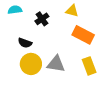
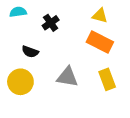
yellow triangle: (72, 11) -> (100, 16), moved
yellow circle: (31, 64) -> (20, 82), moved

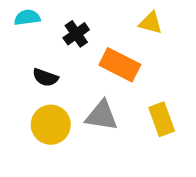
orange rectangle: (100, 42) -> (120, 65), moved
yellow circle: (20, 82) -> (51, 125), moved

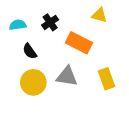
cyan semicircle: (27, 17) -> (18, 25), moved
black semicircle: (45, 77) -> (30, 51), turned 35

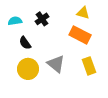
orange rectangle: (79, 43) -> (80, 35), moved
gray triangle: (67, 76) -> (56, 64), turned 30

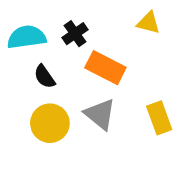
cyan semicircle: (15, 21) -> (27, 37), size x1.5
orange rectangle: (80, 35) -> (105, 68), moved

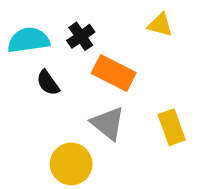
yellow circle: (50, 123) -> (71, 164), moved

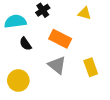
black cross: (81, 36) -> (43, 10), moved
yellow circle: (71, 164) -> (18, 80), moved

